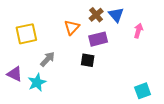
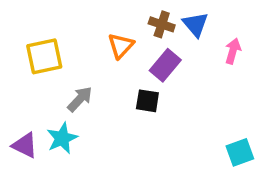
brown cross: (96, 15) -> (162, 24), turned -32
purple rectangle: (98, 39) -> (165, 65), turned -36
purple triangle: (15, 74) -> (25, 145), moved

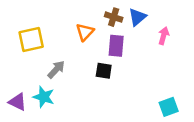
blue triangle: (195, 24) -> (137, 17), turned 30
purple rectangle: (165, 65) -> (116, 46), turned -35
cyan star: (62, 138) -> (44, 97), turned -30

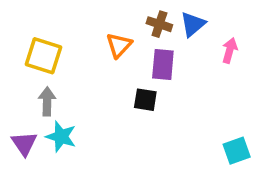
yellow square: (31, 39) -> (43, 56), turned 30
gray arrow: (56, 69) -> (47, 101), moved, turned -42
purple triangle: (17, 102) -> (24, 144), turned 30

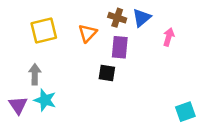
yellow square: (43, 56) -> (44, 31), moved, turned -32
cyan square: (237, 151) -> (185, 112), moved

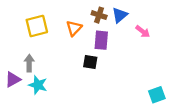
pink arrow: (169, 37) -> (143, 31), turned 112
purple triangle: (18, 105) -> (13, 79), moved, turned 35

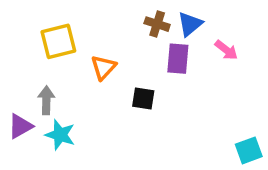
orange triangle: (74, 28) -> (103, 67), moved
purple rectangle: (101, 40) -> (178, 59), moved

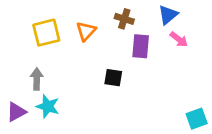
blue triangle: (190, 24) -> (168, 15), moved
orange triangle: (103, 67) -> (86, 31), moved
purple triangle: (20, 126) -> (16, 112), moved

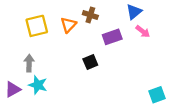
brown cross: (124, 19) -> (90, 15), moved
purple rectangle: (141, 46) -> (112, 37), turned 66
black square: (113, 78) -> (90, 62), turned -32

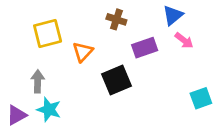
orange triangle: (68, 25) -> (83, 52), moved
black square: (90, 62) -> (116, 80), size x1.5
cyan square: (157, 95) -> (201, 98), moved

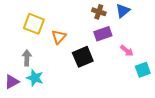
brown cross: (116, 19) -> (99, 12), moved
yellow square: (48, 34) -> (34, 24), turned 35
pink arrow: (184, 41) -> (127, 51), moved

